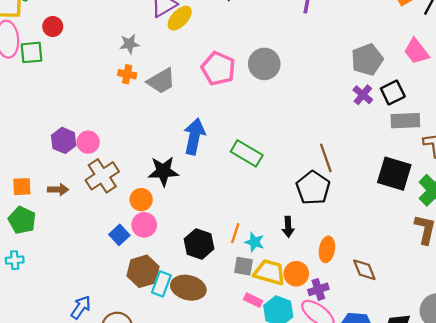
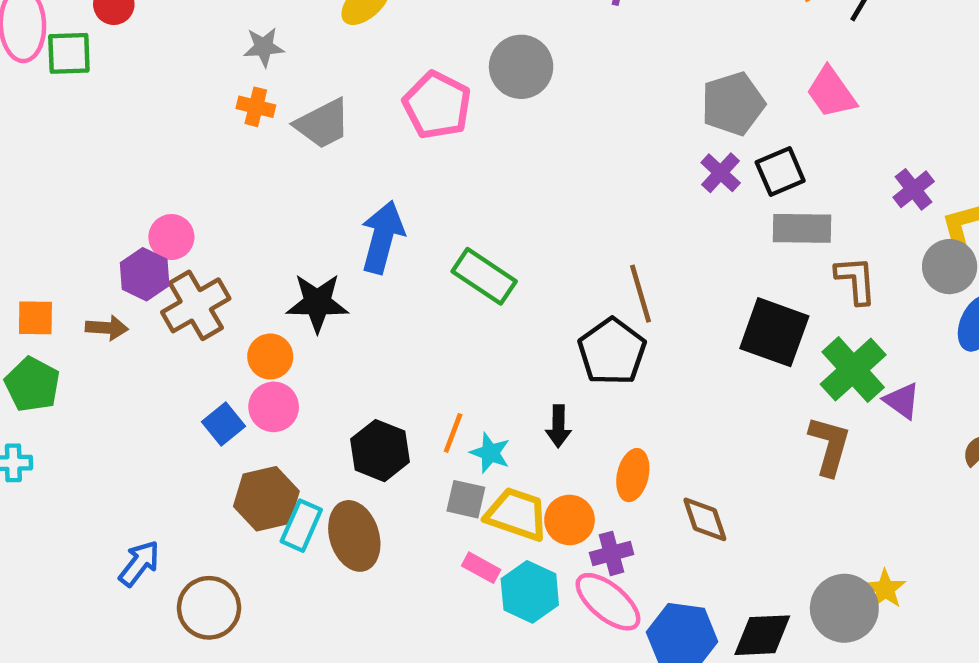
gray circle: (264, 64) -> (521, 67), moved
purple hexagon: (64, 140) -> (145, 274), moved
brown ellipse: (188, 288) -> (354, 536), turned 56

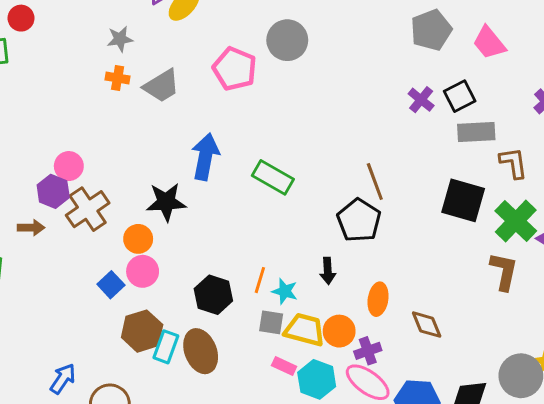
gray pentagon: (733, 104) -> (431, 30), moved

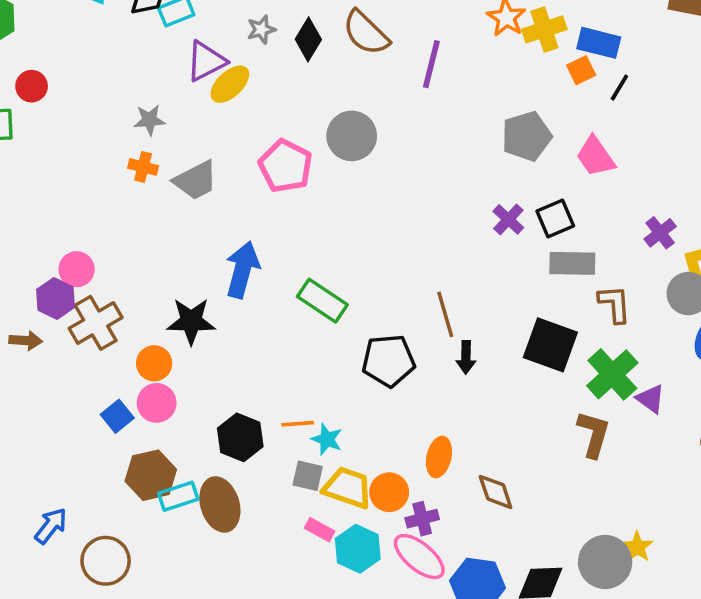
black pentagon: (359, 220) -> (388, 361), moved, turned 30
black arrow: (328, 271) -> (466, 357), moved
orange line: (260, 280) -> (298, 424), turned 65
cyan rectangle: (166, 347) -> (178, 496), turned 48

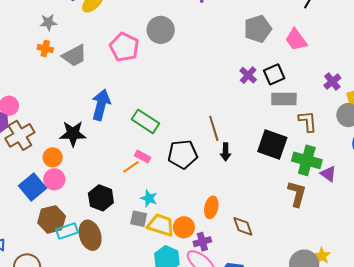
green cross: (612, 374) -> (307, 160), turned -32
blue square: (117, 416) -> (33, 187), size x1.5
orange line: (298, 424) -> (131, 167), moved, turned -30
pink rectangle: (320, 530) -> (143, 157), moved

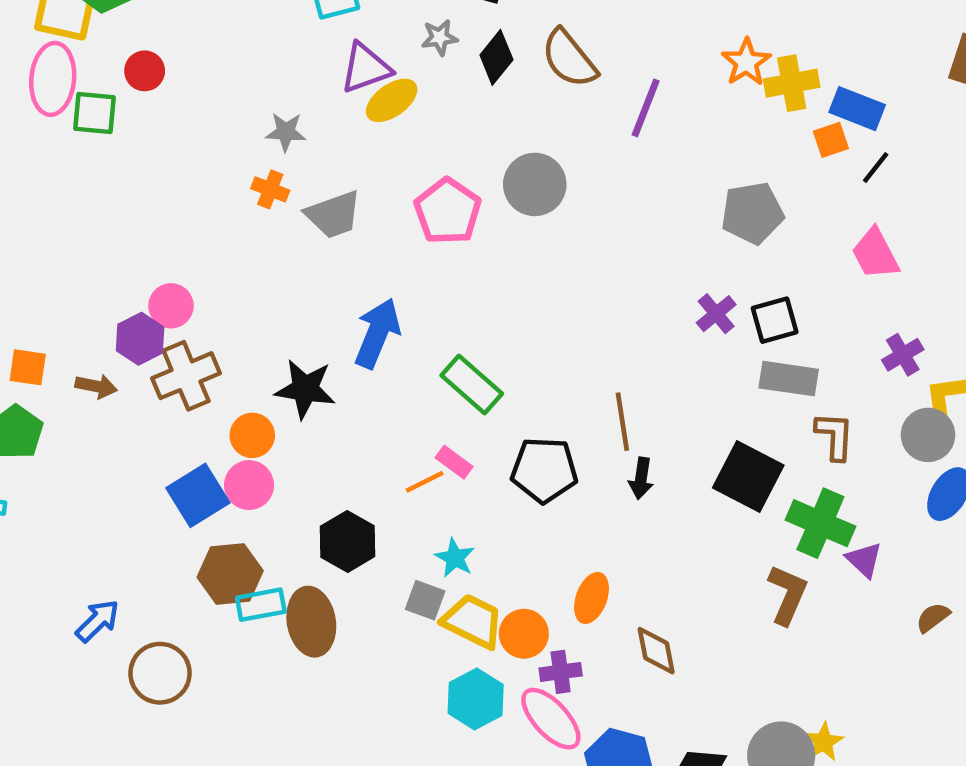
pink trapezoid: (296, 40) -> (875, 254), moved

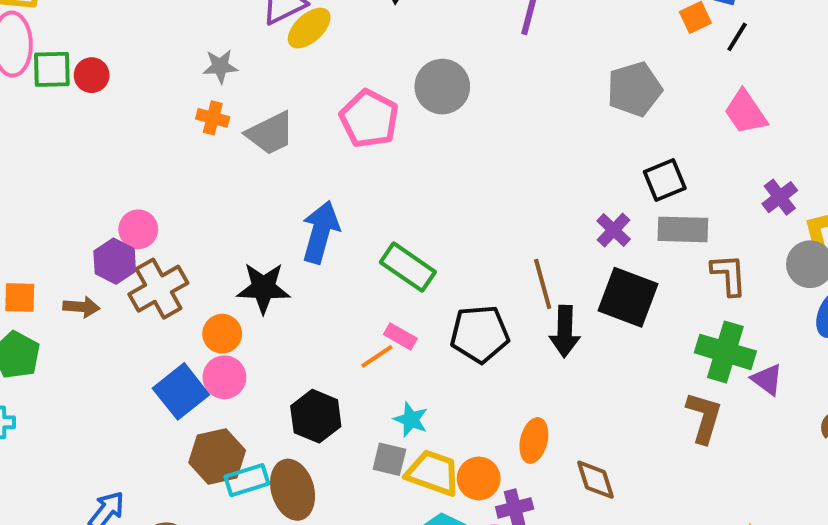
red circle: (145, 71) -> (92, 75), moved
purple cross: (716, 314) -> (614, 230), moved
black square: (748, 476) -> (628, 297), moved
black arrow: (641, 478) -> (565, 331), size x1.4

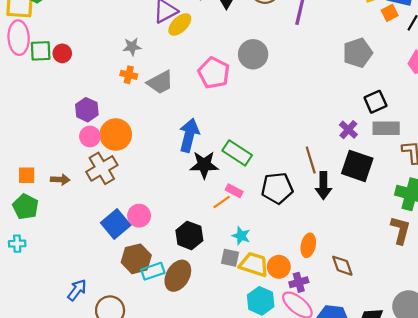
purple hexagon: (115, 261) -> (87, 110), moved
black star: (263, 288) -> (204, 165), moved
orange circle: (222, 334) -> (116, 135), moved, size x1.5
brown ellipse: (293, 490) -> (178, 276), turned 48

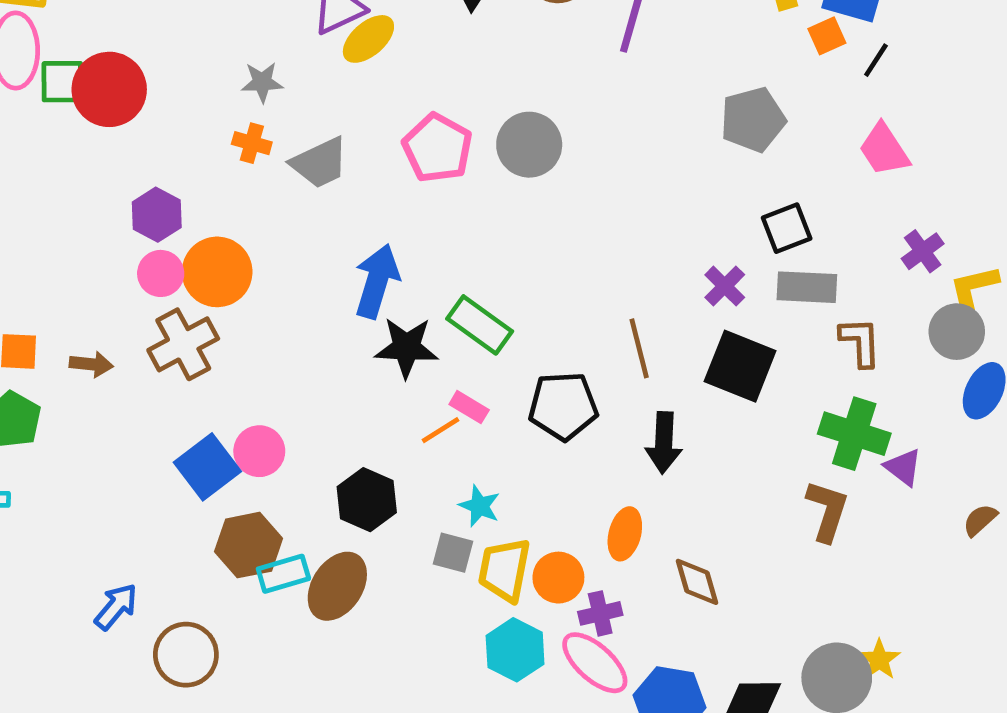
red circle: (62, 53) -> (109, 89), size x1.8
gray circle: (253, 54) -> (529, 145), moved
black arrow: (323, 185) -> (664, 443), moved
yellow trapezoid: (254, 264) -> (504, 570), turned -100

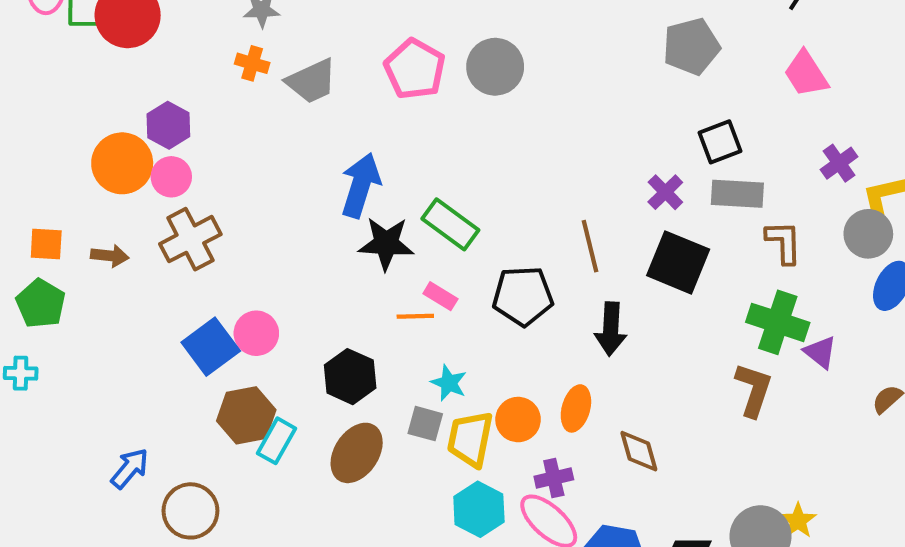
orange circle: (217, 272) -> (122, 163), moved
orange line: (441, 430) -> (415, 316), turned 30
cyan rectangle: (283, 574) -> (277, 441), turned -45
orange circle: (558, 578) -> (518, 420), moved
brown ellipse: (337, 586) -> (357, 453), moved

